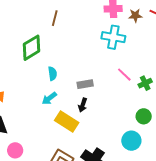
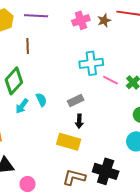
cyan cross: (113, 37) -> (91, 63), moved
cyan arrow: (49, 98) -> (22, 106), moved

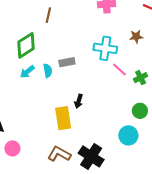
brown star: (104, 20) -> (136, 37), moved
gray rectangle: (76, 101) -> (67, 62), moved
yellow rectangle: (69, 142) -> (63, 118), turned 50

